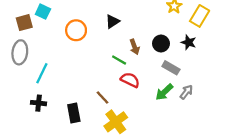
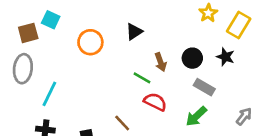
gray arrow: (186, 92) -> (244, 116), moved

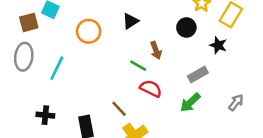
black circle: (192, 58) -> (186, 27), moved
gray rectangle: (204, 87) -> (198, 75), turned -60
cyan line: (49, 94) -> (57, 68), moved

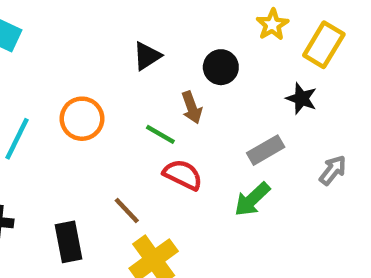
black circle: (186, 27) -> (221, 67), moved
orange circle: (89, 31) -> (82, 119), moved
gray arrow: (236, 102) -> (333, 170), moved

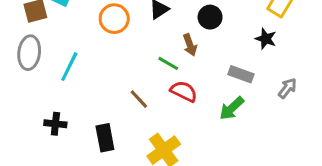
orange circle: (82, 119) -> (114, 19), moved
gray rectangle: (266, 150) -> (241, 74), turned 50
brown line: (127, 211) -> (139, 99), moved

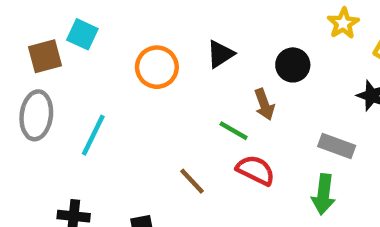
green arrow: (232, 108) -> (323, 194), turned -40

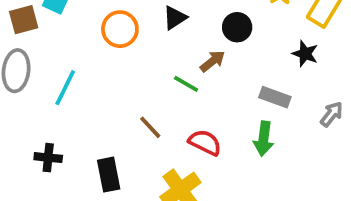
brown arrow: (264, 104) -> (213, 61), turned -108
red semicircle: (256, 170) -> (205, 142), moved

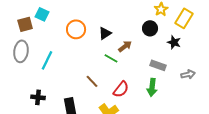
black triangle: (175, 18) -> (105, 33), moved
black circle: (237, 27) -> (150, 28), moved
gray arrow: (332, 114) -> (188, 74), turned 40
red semicircle: (205, 142) -> (121, 89), turned 102

